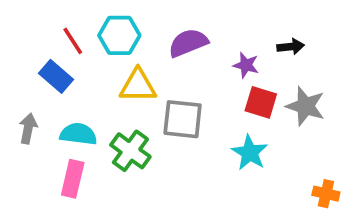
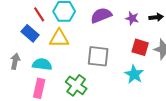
purple star: (246, 65) -> (132, 18), moved
yellow triangle: (138, 86) -> (59, 38), moved
green cross: (130, 151) -> (76, 85), moved

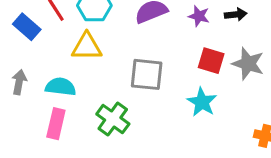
blue rectangle: (30, 33) -> (27, 27), moved

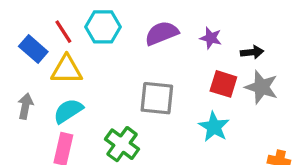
black arrow: (236, 14) -> (252, 52), moved
yellow triangle: (87, 47) -> (67, 70), moved
cyan semicircle: (61, 87) -> (68, 111), turned -40

